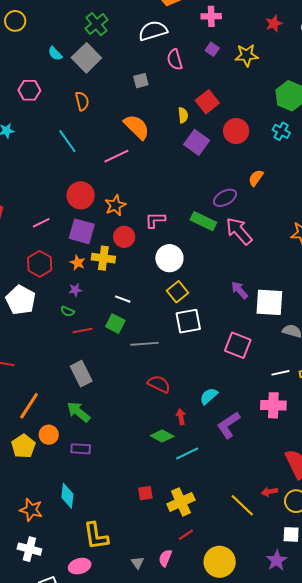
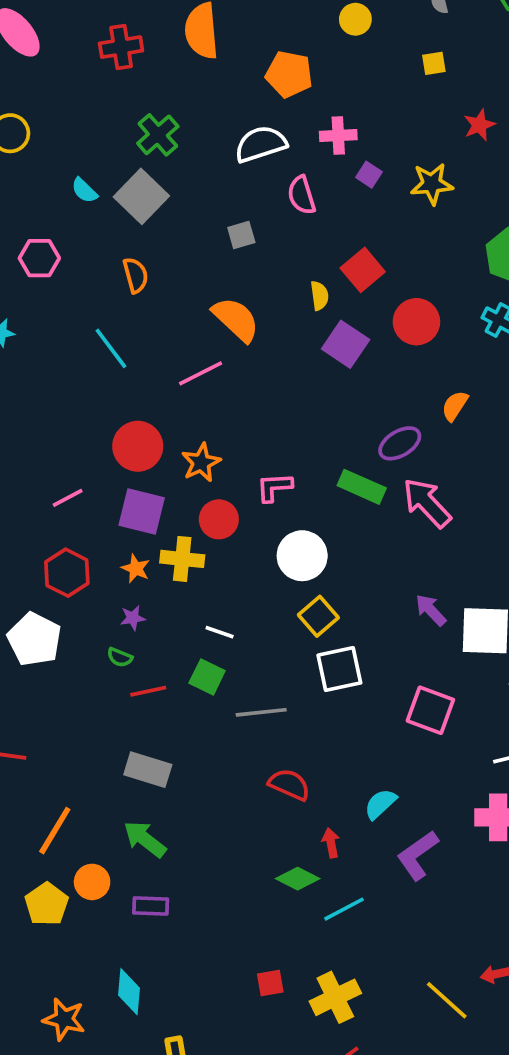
pink cross: (211, 16) -> (338, 135), moved
gray rectangle: (81, 374) -> (148, 770), turned -45

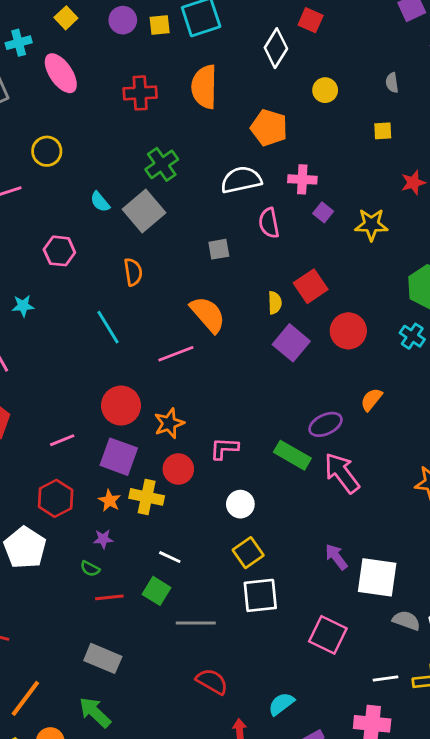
white circle: (302, 556) -> (240, 504), size x0.7

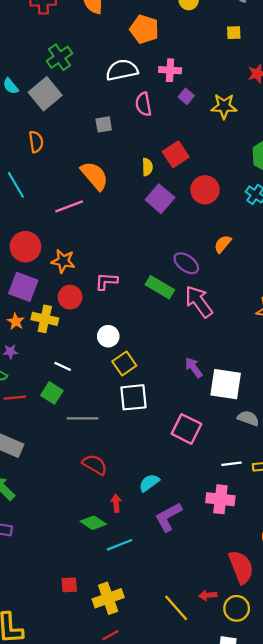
orange star: (169, 423) -> (63, 261), turned 30
purple ellipse: (326, 424) -> (186, 263), turned 60
white circle: (240, 504) -> (108, 336), moved

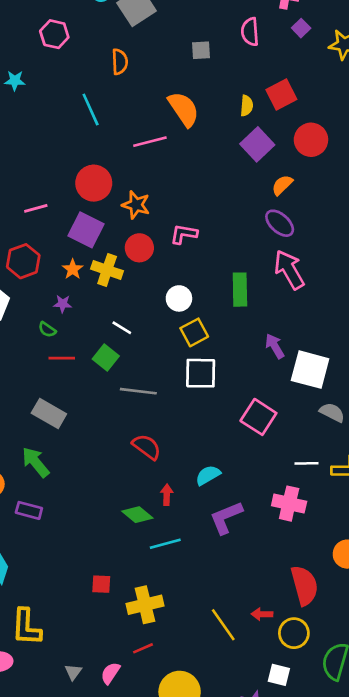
orange semicircle: (223, 244) -> (282, 185), moved
green rectangle: (160, 287) -> (240, 290), moved, turned 52

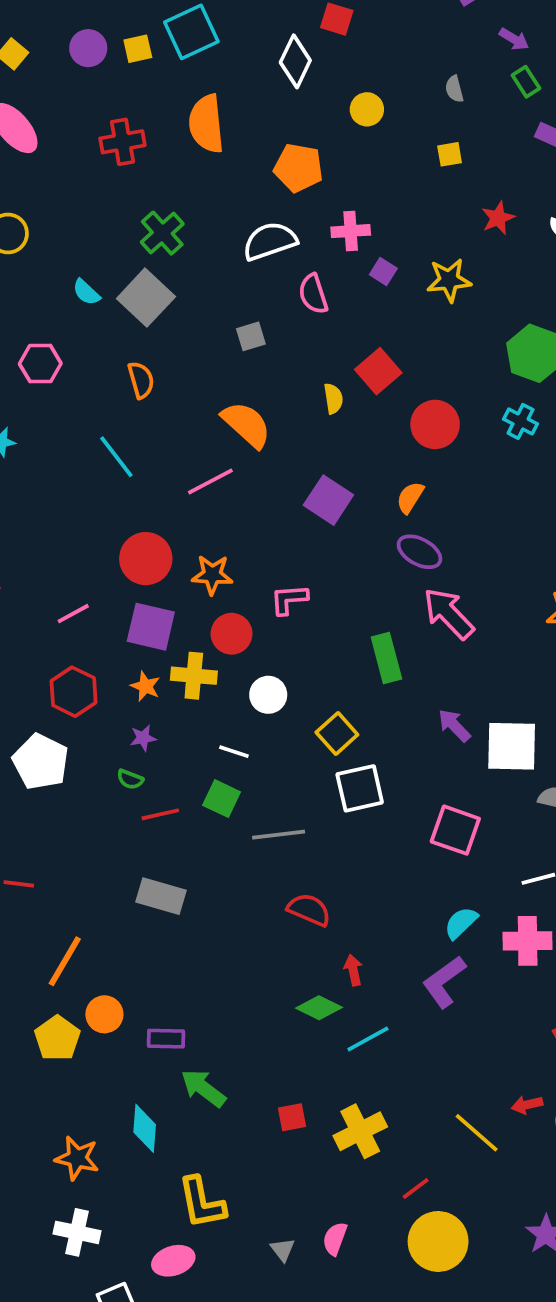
purple square: (257, 144) -> (328, 500), moved
white circle: (179, 298) -> (268, 695), moved
green arrow: (36, 462) -> (203, 1088), moved
cyan semicircle: (208, 475) -> (461, 923), moved
red line: (143, 648) -> (416, 1189), moved

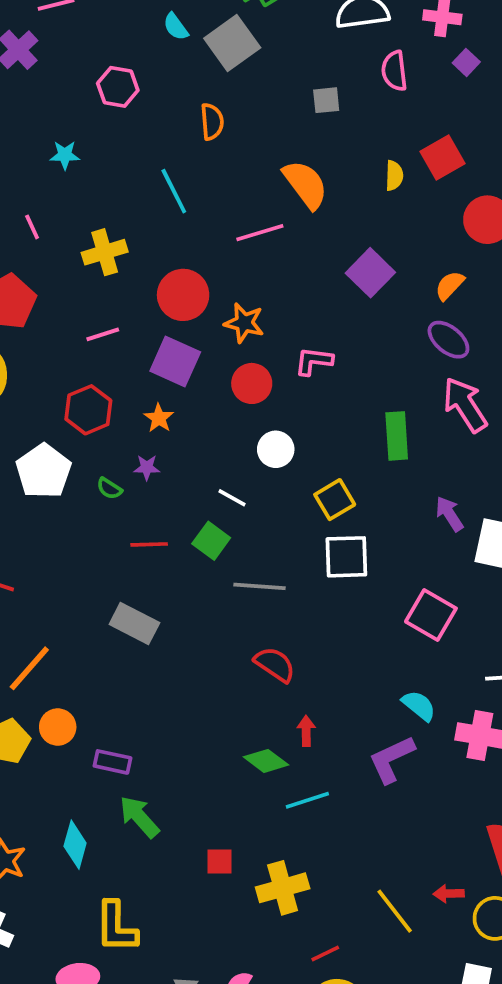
yellow cross: (194, 676) -> (105, 252), moved, turned -33
green semicircle: (130, 779) -> (109, 488), moved
cyan semicircle: (461, 923) -> (419, 706), turned 72

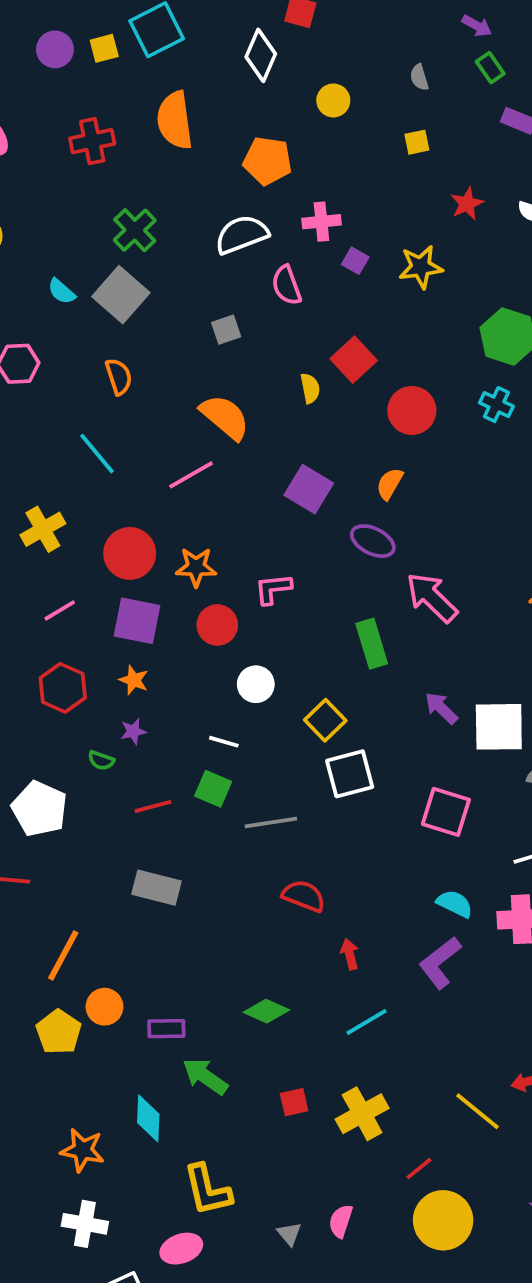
purple ellipse: (448, 340) -> (373, 541), moved
white pentagon: (44, 471) -> (39, 809), moved
green diamond: (266, 761) -> (266, 1011), moved

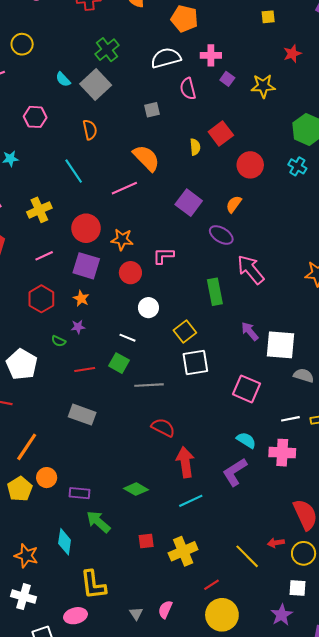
red arrow: (350, 954) -> (185, 462), size x1.8

